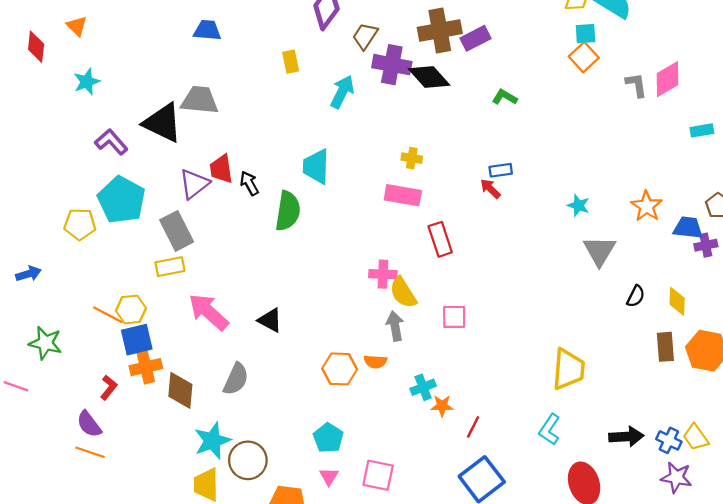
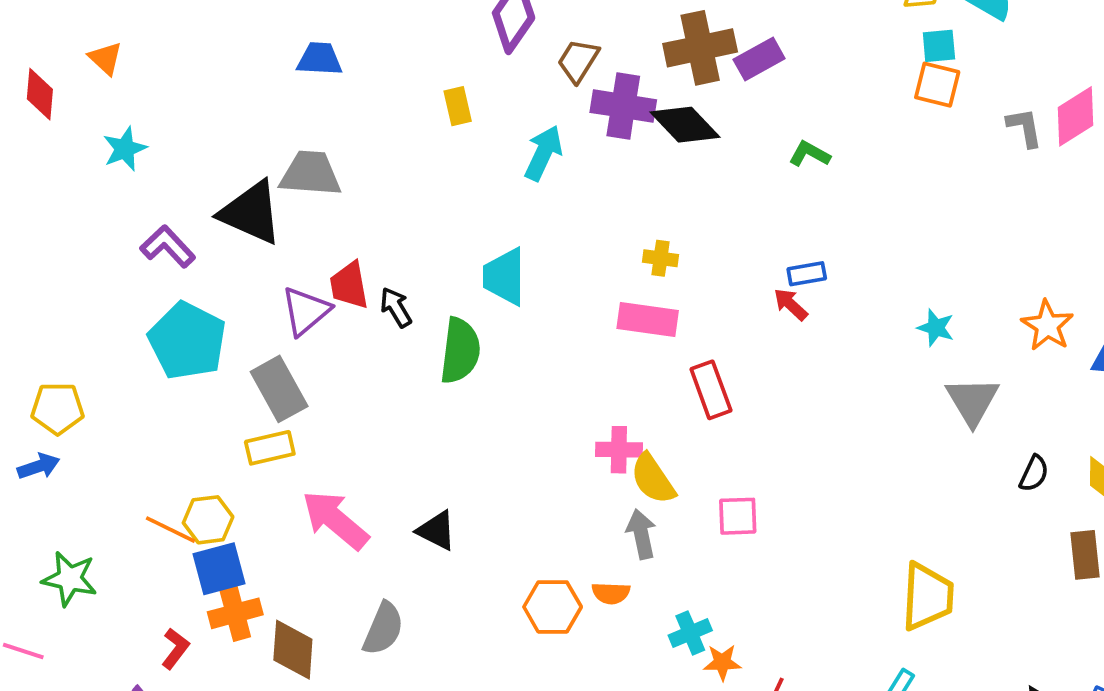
orange square: (584, 57) -> (937, 85), turned -32
yellow pentagon: (80, 224) -> (58, 408), moved

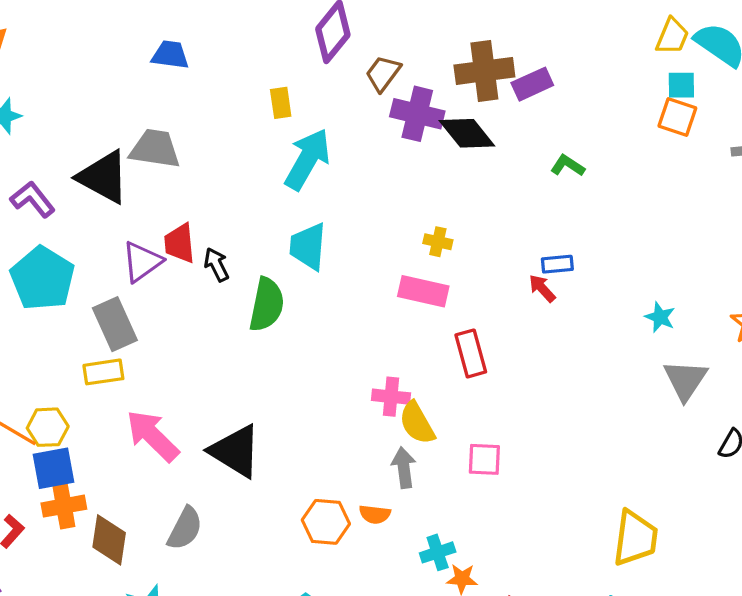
cyan arrow: (543, 153) -> (307, 159), moved, size x1.4
black triangle: (437, 530) -> (235, 451), size x1.6

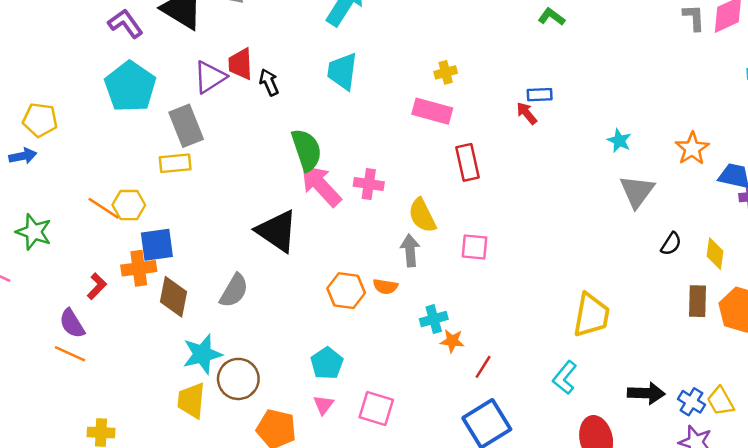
yellow cross: (438, 242) -> (446, 72), turned -30
green semicircle: (267, 305) -> (307, 150), moved, turned -33
pink cross: (391, 397) -> (369, 184), moved
pink arrow: (153, 436) -> (321, 185), moved
blue square: (53, 468) -> (157, 245), moved

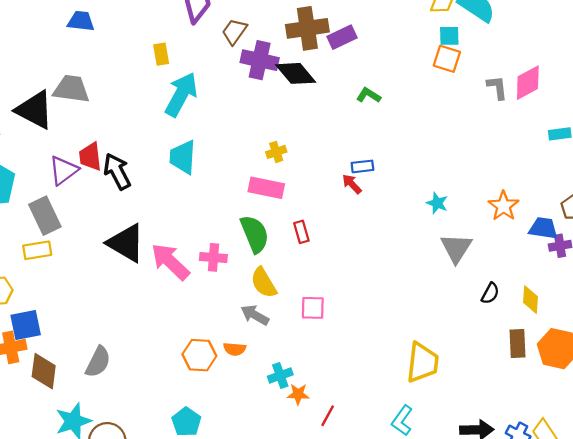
black arrow: (269, 82) -> (117, 171), size x1.5
green semicircle: (307, 150) -> (255, 234), moved
red rectangle: (468, 162) -> (301, 232), size x0.7
black triangle: (277, 231) -> (126, 243), moved
gray arrow: (410, 251) -> (255, 315), turned -52

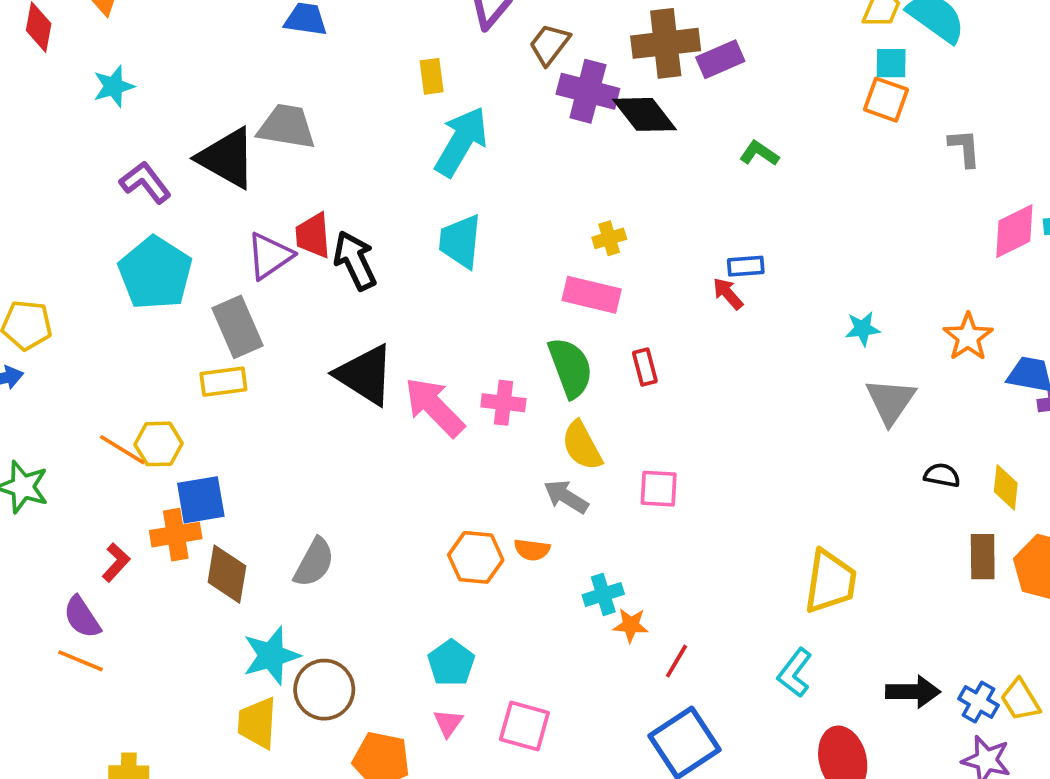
pink diamond: (528, 83) -> (1014, 231), moved
cyan star: (437, 203) -> (863, 329), turned -30
black semicircle: (490, 293) -> (942, 475), turned -110

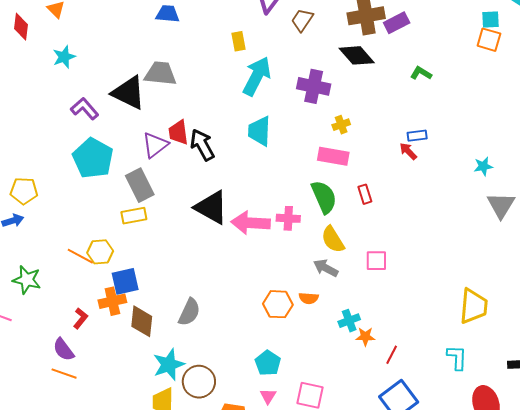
purple cross: (588, 91) -> (314, 86), moved
pink arrow: (434, 407) -> (251, 223), turned -39
cyan L-shape: (795, 673) -> (457, 357), turned 148

